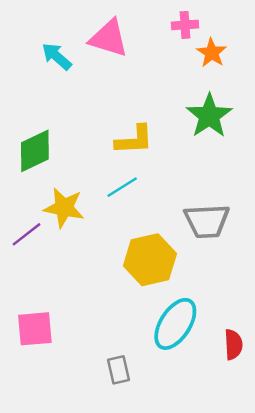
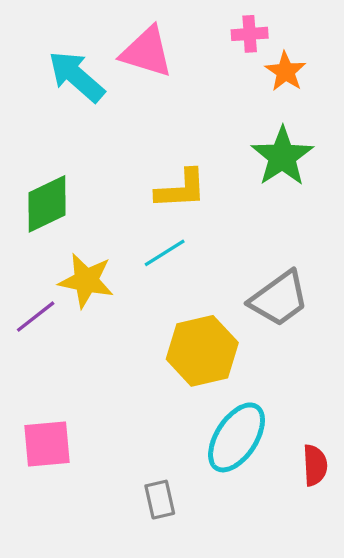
cyan arrow: (57, 56) -> (76, 76), size x1.4
gray trapezoid: (207, 221) -> (279, 299), turned -33

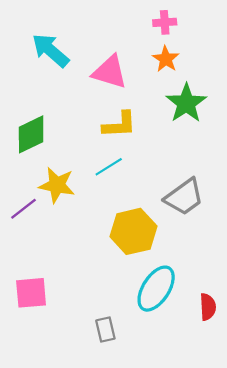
pink triangle: (147, 52) -> (110, 72), moved
orange star: (286, 72) -> (166, 59), moved

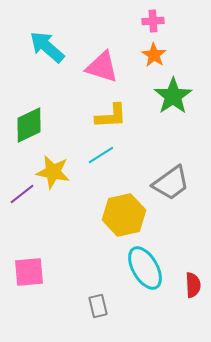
cyan ellipse: (156, 289) -> (145, 268), turned -63

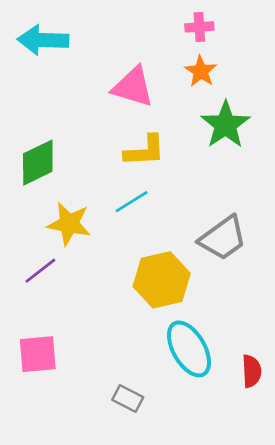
cyan arrow: (47, 47) -> (43, 40), moved, turned -39
purple line: (22, 194) -> (40, 271), moved
gray rectangle: (98, 306) -> (128, 398), turned -50

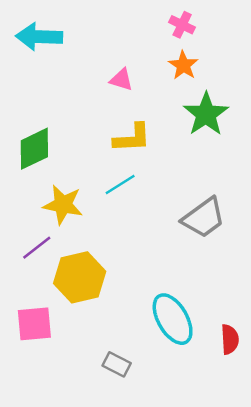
pink cross: (199, 27) -> (182, 25), turned 30
pink triangle: (133, 87) -> (121, 80), size x0.6
yellow hexagon: (162, 280) -> (80, 277), moved

